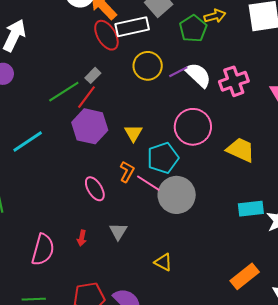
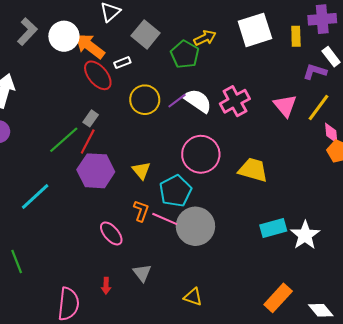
white rectangle: (132, 27) -> (122, 63), size x0.5

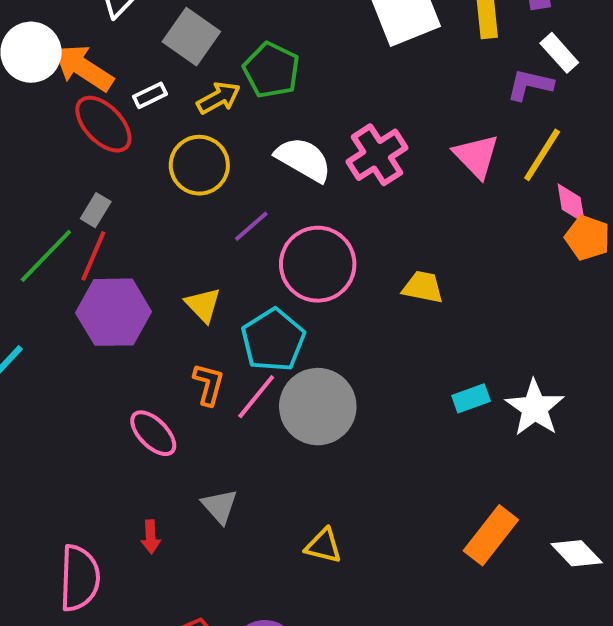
yellow arrow: (205, 38) -> (219, 98), moved
purple line: (177, 101) -> (251, 226), moved
yellow trapezoid: (253, 170) -> (423, 287), size x0.7
pink line: (165, 219) -> (256, 397), turned -70
cyan rectangle: (273, 228) -> (471, 398), size x0.7

